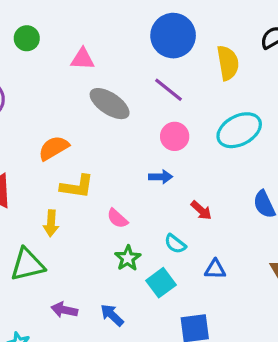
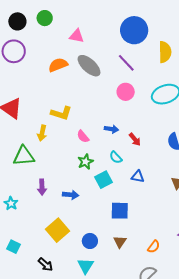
orange semicircle: (54, 148) -> (58, 65), moved
blue arrow: (161, 177) -> (111, 129), moved
purple arrow: (64, 310) -> (42, 187), turned -112
blue arrow: (112, 315) -> (71, 195), turned 133

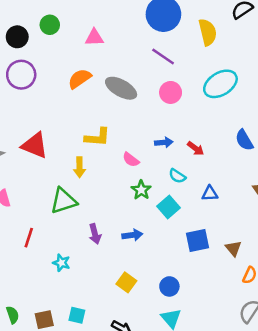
gray ellipse: (89, 66) -> (121, 88), moved
yellow square: (58, 230) -> (126, 282), size x0.7
brown triangle: (120, 242) -> (233, 248), moved

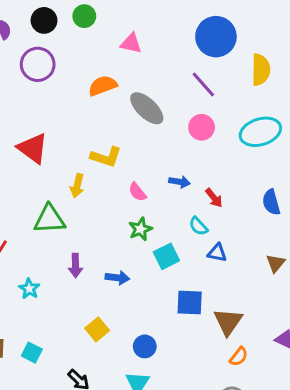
cyan semicircle: (177, 176) -> (198, 226), moved
brown triangle: (233, 248) -> (228, 322), size x1.5

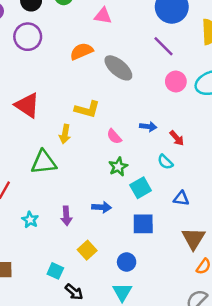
pink circle: (202, 127) -> (176, 81), moved
blue triangle: (217, 253) -> (181, 198), moved
purple arrow: (75, 266) -> (66, 216), moved
blue square: (190, 303) -> (143, 224), moved
cyan square: (32, 353) -> (55, 271), moved

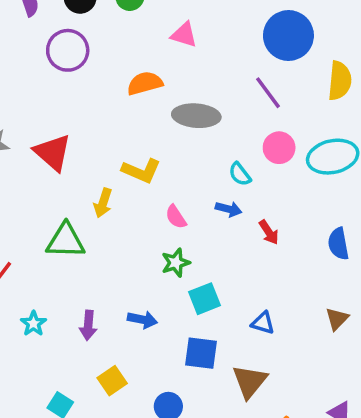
gray ellipse: (118, 68) -> (196, 116), turned -44
cyan semicircle: (165, 162) -> (240, 174), moved
brown triangle: (193, 238) -> (250, 381), moved

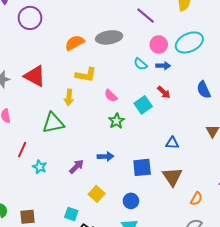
orange semicircle: (145, 83) -> (75, 43), moved
blue arrow: (229, 209) -> (163, 66), moved
cyan square: (205, 299) -> (143, 105), moved
cyan star: (33, 324) -> (40, 167), moved
purple arrow: (88, 325) -> (76, 167), turned -126

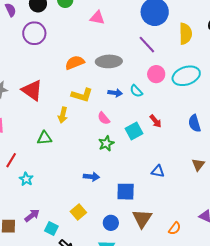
blue arrow: (163, 66) -> (115, 93), moved
green triangle: (53, 123) -> (44, 138), size x0.7
purple arrow: (76, 167) -> (32, 215), moved
brown triangle: (172, 177) -> (142, 219), moved

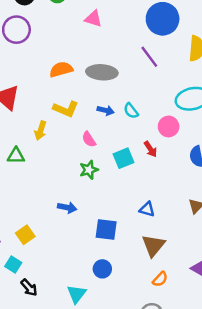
pink circle: (156, 74) -> (169, 127), moved
yellow square: (78, 212) -> (25, 235), moved
brown triangle: (142, 219) -> (153, 245), moved
blue circle: (111, 223) -> (102, 269), moved

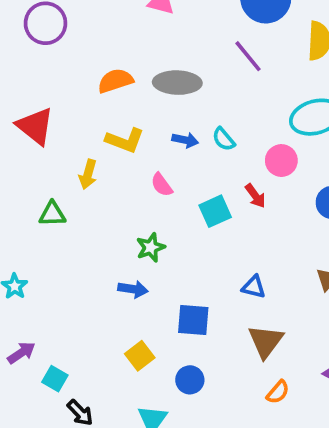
green star: (89, 170) -> (151, 247), moved
yellow square: (25, 235) -> (140, 356), moved

